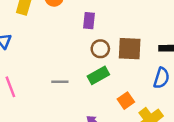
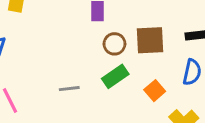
orange square: (126, 101) -> (155, 91), moved

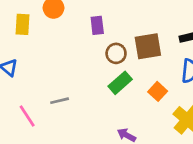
gray line: (69, 89) -> (60, 101), moved

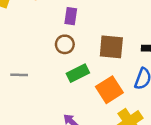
brown circle: (116, 53) -> (65, 44), moved
orange square: (158, 91) -> (109, 90), size x1.5

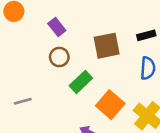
purple rectangle: (71, 16) -> (57, 27), turned -30
orange square: (109, 90) -> (110, 105), moved

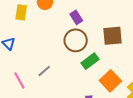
brown circle: (59, 57) -> (76, 40), size x1.5
gray line: (23, 101) -> (44, 71), turned -32

